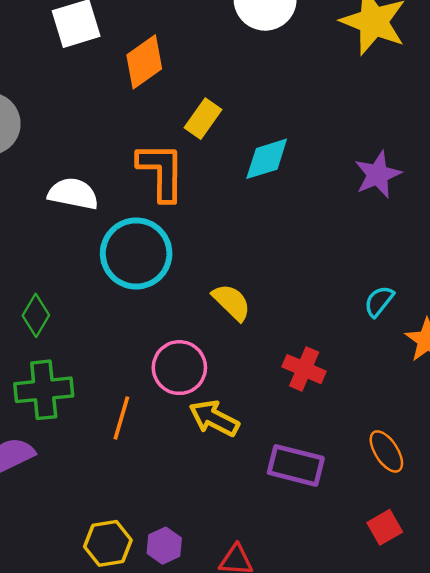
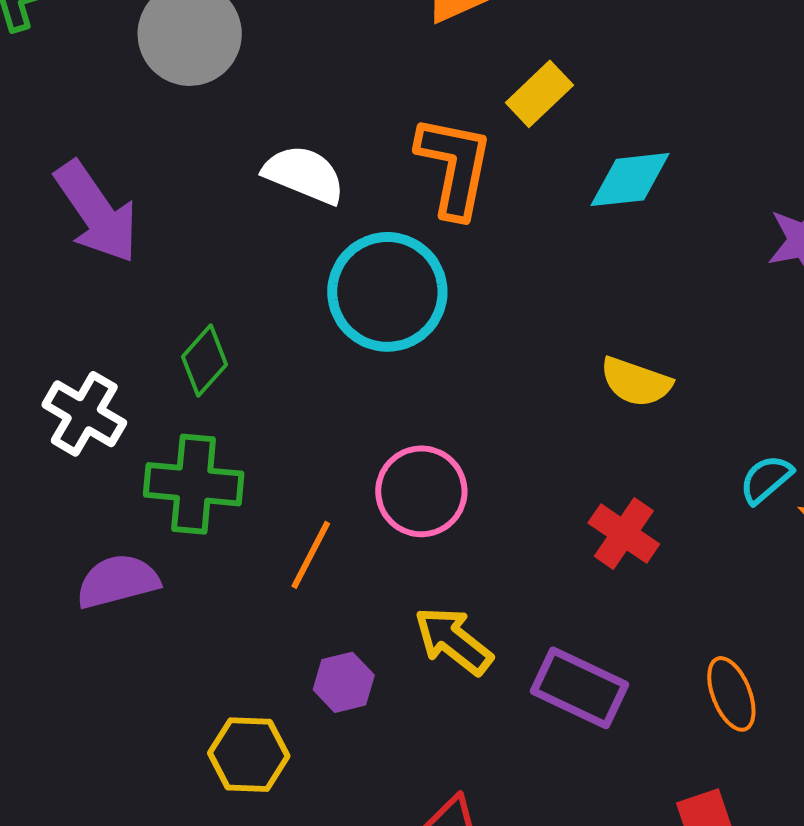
cyan semicircle: (379, 301) -> (766, 479), moved
yellow semicircle: (231, 302) -> (636, 382), moved, turned 144
yellow arrow: (214, 418) -> (453, 641), moved
purple hexagon: (164, 546) -> (344, 682), moved

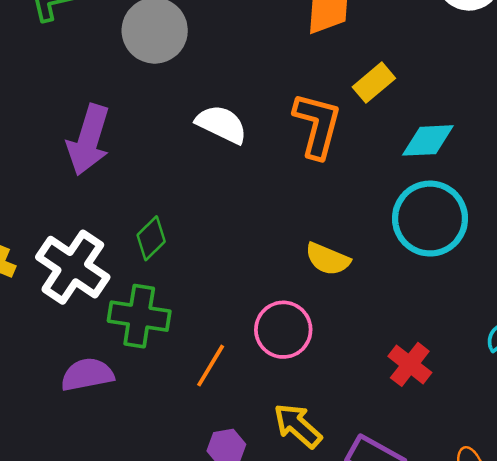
purple arrow: (96, 212) -> (88, 140), turned 48
cyan circle: (387, 292) -> (430, 219), moved
yellow semicircle: (636, 382) -> (328, 259), moved
white cross: (84, 414) -> (73, 267), size x1.4

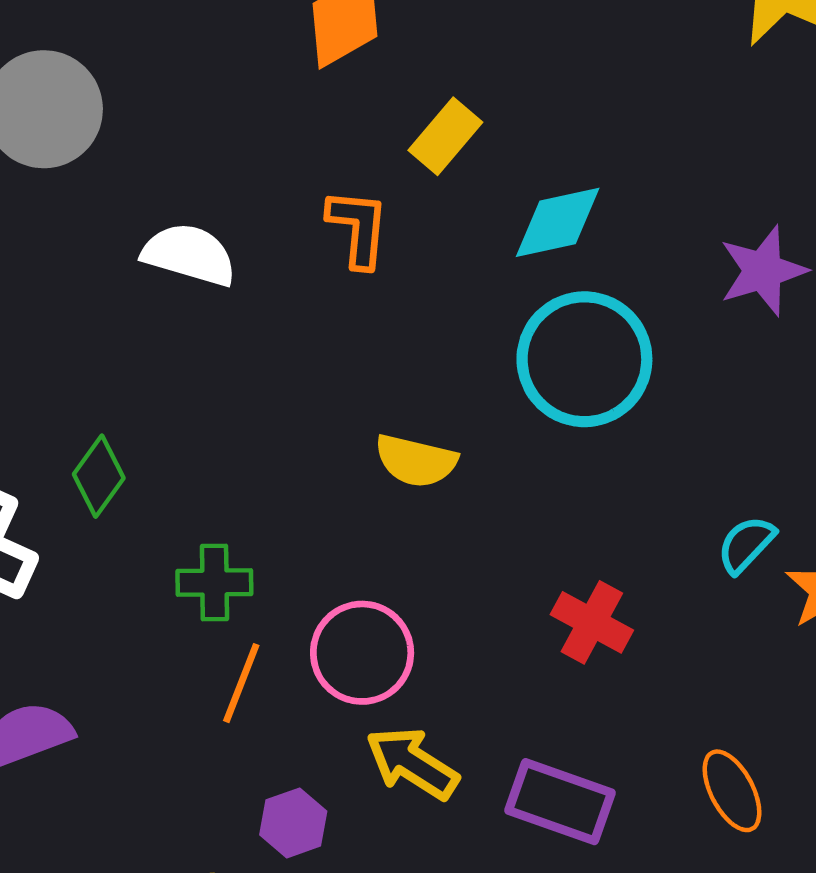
orange L-shape: (317, 125) -> (358, 228), size x0.7
green cross: (139, 316) -> (214, 582), moved, size x0.7
pink circle: (283, 330) -> (362, 653), moved

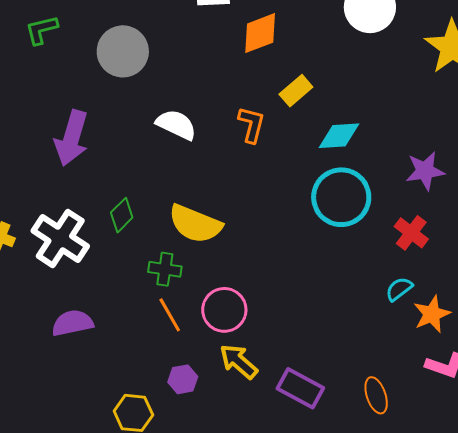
yellow semicircle: (416, 461) -> (195, 224), moved, size x1.5
red cross: (592, 622) -> (411, 233), moved
orange line: (241, 683) -> (170, 315), turned -60

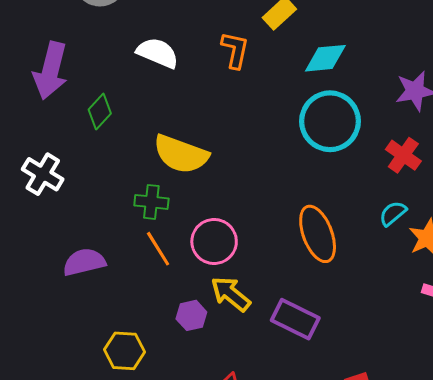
green diamond: (122, 215) -> (100, 111), moved
white cross: (60, 238) -> (43, 174), size x0.7
purple semicircle: (72, 323) -> (84, 262), moved
purple hexagon: (183, 379) -> (191, 315), moved
orange ellipse: (376, 395) -> (318, 234), moved, size x1.5

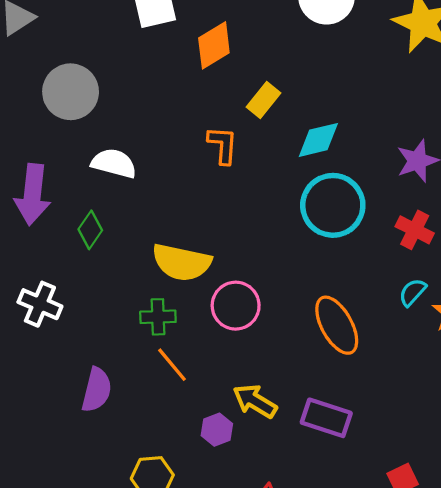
white semicircle: (158, 53) -> (114, 163), moved
pink circle: (214, 242) -> (236, 306), moved
purple semicircle: (84, 262) -> (97, 390), turned 126

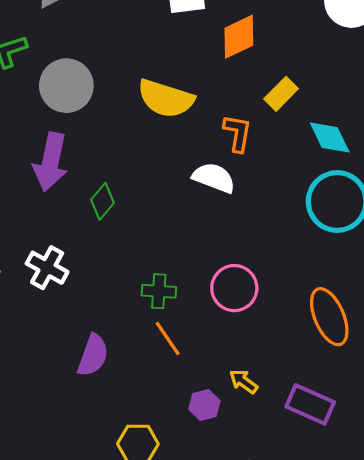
gray circle: (71, 92) -> (66, 86), moved
cyan diamond: (318, 140) -> (330, 137), turned 72
white semicircle: (114, 163) -> (214, 178), moved
yellow semicircle: (182, 262) -> (166, 99), moved
yellow arrow: (255, 401) -> (243, 381), size x0.7

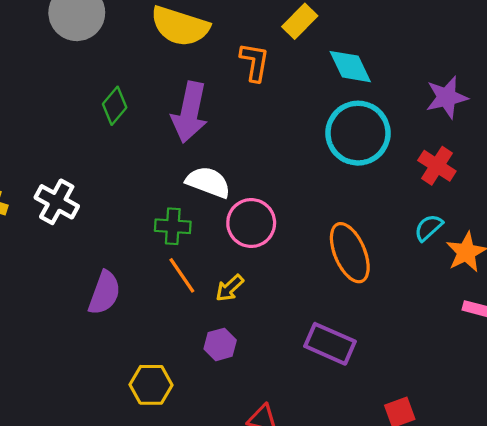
purple arrow: (51, 162) -> (190, 112), moved
white semicircle: (214, 178) -> (208, 182), moved
green diamond: (102, 201) -> (115, 106), moved
yellow arrow: (243, 381) -> (230, 288), moved, turned -80

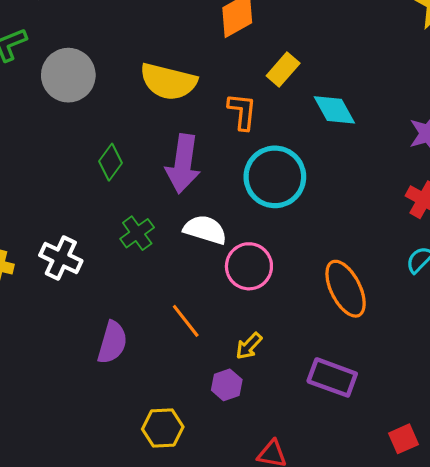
cyan circle: (358, 133) -> (275, 177), moved
green cross: (173, 226) -> (137, 233), moved, turned -36
yellow arrow: (230, 288) -> (249, 346), moved

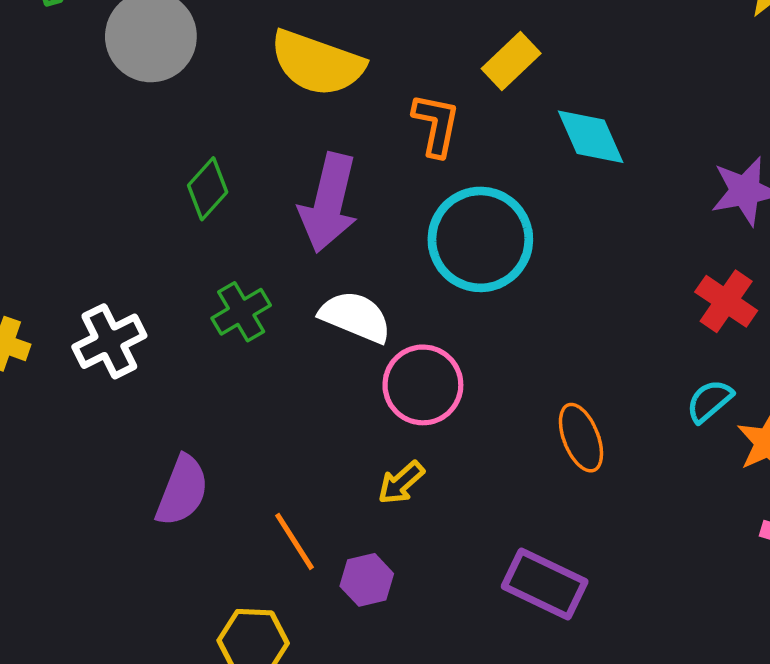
white cross: (61, 258) -> (109, 341), turned 33
orange ellipse: (346, 289) -> (581, 438), size x0.7
orange line: (186, 321) -> (294, 541), moved
yellow arrow: (249, 346) -> (401, 483), moved

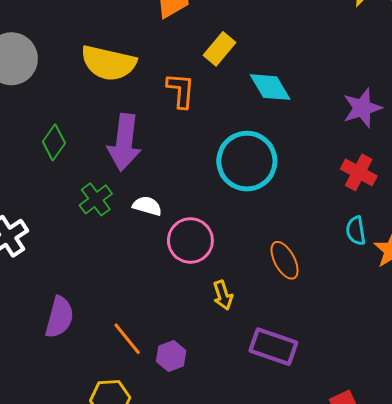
cyan circle: (480, 239) -> (247, 161), moved
green cross: (241, 312) -> (96, 199), moved
white semicircle: (355, 317) -> (147, 206), size x0.7
cyan semicircle: (709, 401) -> (356, 231), turned -52
yellow arrow: (401, 483) -> (223, 295), moved, turned -60

